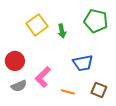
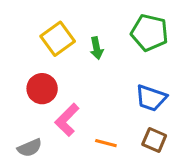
red circle: (15, 61) -> (42, 89), moved
blue trapezoid: (83, 63) -> (151, 98), moved, turned 30
gray semicircle: (19, 86) -> (30, 148), moved

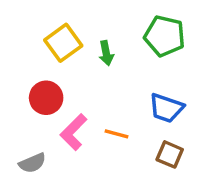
orange line: (106, 143) -> (116, 134), moved

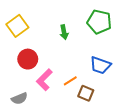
yellow square: (63, 43) -> (17, 26), moved
orange line: (116, 134) -> (70, 81), turned -48
brown square: (170, 154) -> (86, 93), moved

